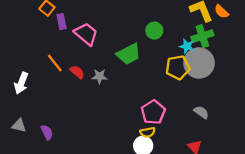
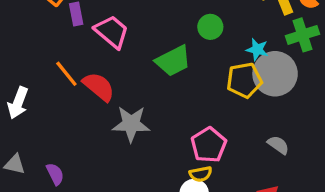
green cross: (202, 36) -> (303, 35), moved
red semicircle: (77, 72) -> (99, 87), size x1.5
gray star: (100, 76) -> (131, 124), moved, size x1.6

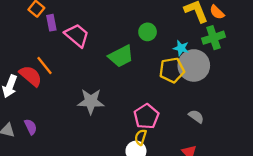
red semicircle: (99, 87) -> (31, 76), moved
purple semicircle: (55, 174) -> (31, 127), moved
yellow semicircle: (201, 174) -> (141, 137), turned 119

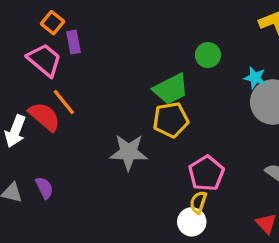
pink trapezoid: (77, 35) -> (44, 60), moved
yellow pentagon: (172, 70) -> (171, 120), moved

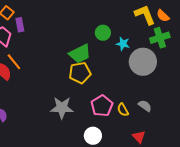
cyan star: (255, 78) -> (123, 44), moved
gray star: (129, 152) -> (62, 108), moved
yellow semicircle: (198, 202) -> (123, 110), moved, turned -48

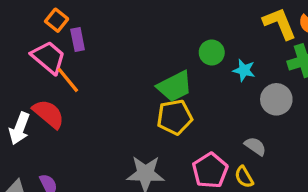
orange line: (14, 62) -> (68, 80), moved
gray circle: (143, 62) -> (276, 99), size x0.7
gray semicircle: (145, 106) -> (255, 146), moved

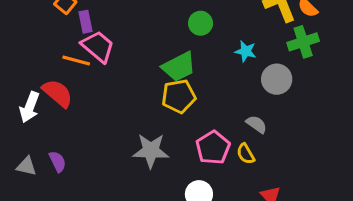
green circle: (212, 52) -> (201, 23), moved
pink trapezoid: (49, 57) -> (98, 47), moved
orange line: (68, 80) -> (76, 61), turned -36

